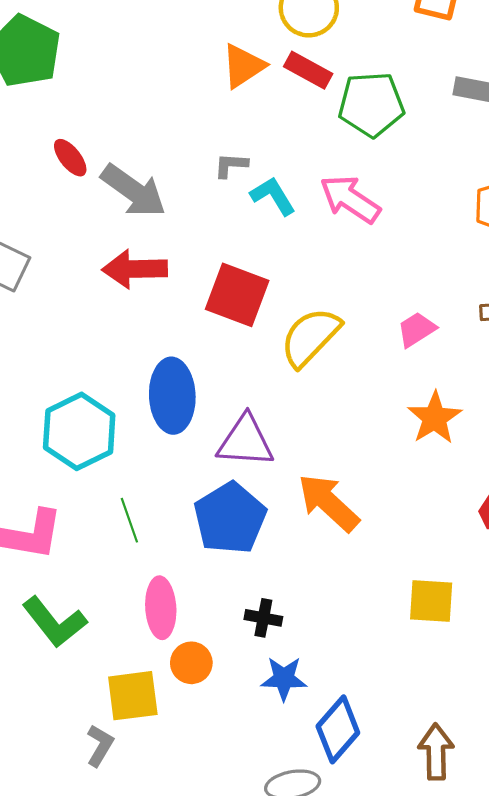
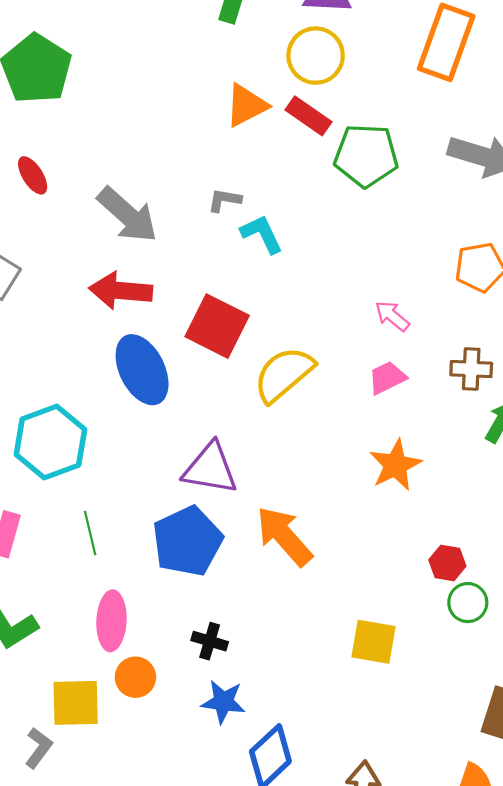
red ellipse: (70, 158) -> (33, 175), moved
pink arrow: (350, 199) -> (392, 316), moved, size x0.6
blue ellipse: (172, 396) -> (142, 370), moved, turned -30

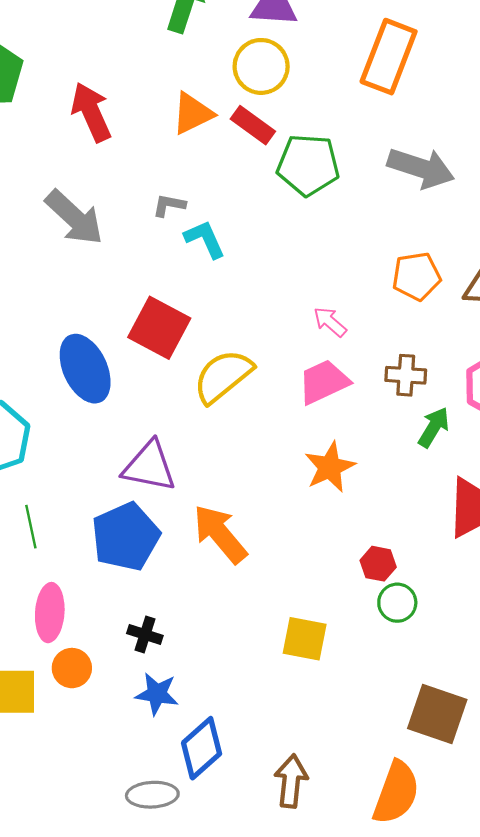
red arrow: (121, 291) -> (91, 112), moved, turned 60
pink trapezoid: (387, 378) -> (324, 382), size x1.4

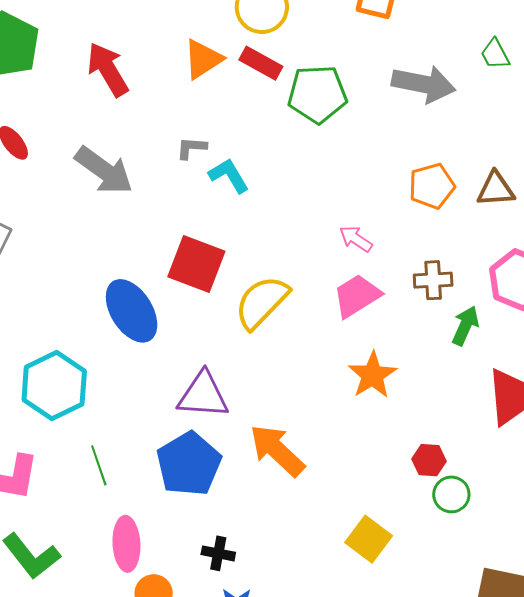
yellow square: (305, 639) -> (369, 539), turned 33

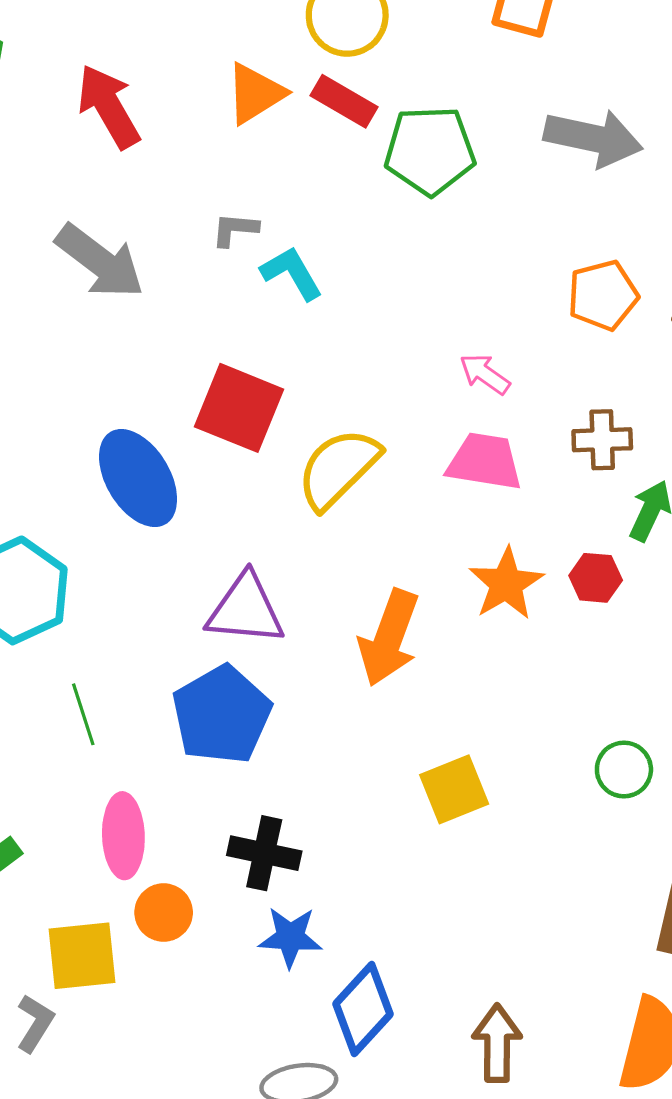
pink trapezoid: (357, 296) -> (485, 462), turned 40
orange arrow: (277, 450) -> (389, 638), moved, turned -114
red hexagon: (429, 460) -> (596, 578), moved
yellow square: (369, 539) -> (454, 789), moved, turned 30
black cross: (218, 553) -> (264, 853), size x1.4

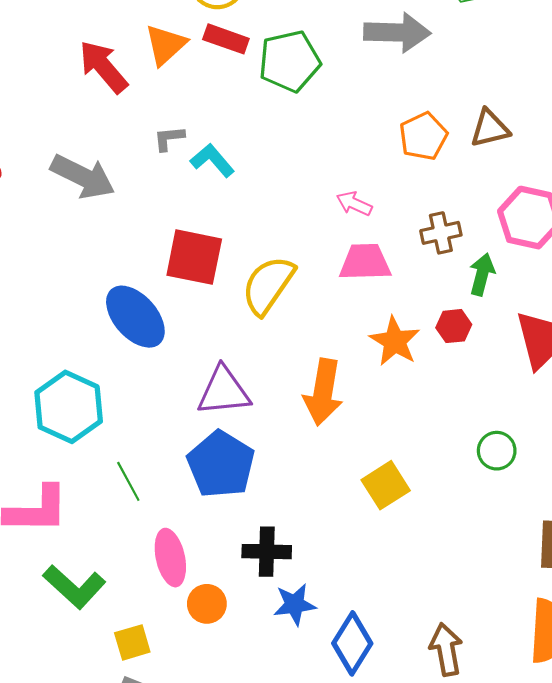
red arrow: (109, 106) -> (103, 67), moved
yellow square: (82, 956) -> (132, 642), moved, size x0.7

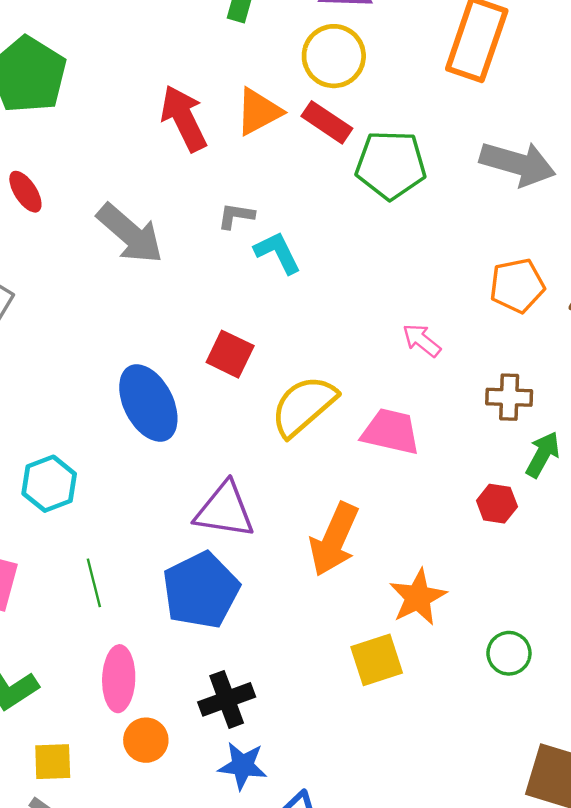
red square: (194, 257) -> (230, 354), size x0.7
pink trapezoid: (365, 262) -> (391, 432), moved
orange star: (395, 341) -> (418, 597), moved
cyan hexagon: (69, 407) -> (49, 484), size x0.7
black cross: (267, 552) -> (227, 699), turned -36

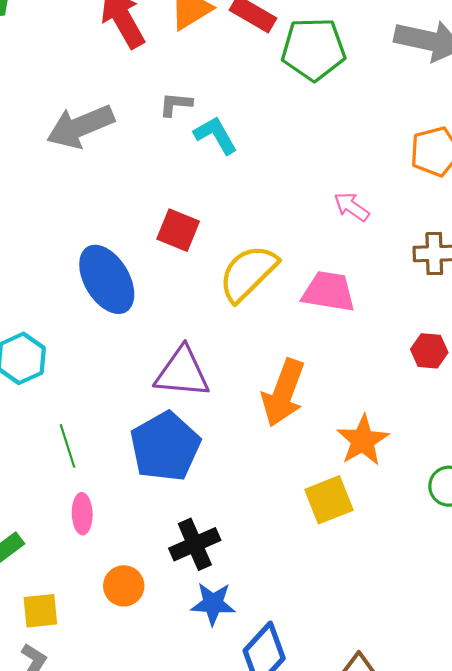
gray arrow: (130, 234) -> (80, 126), turned 120
pink ellipse: (119, 679) -> (82, 514), moved, size x0.7

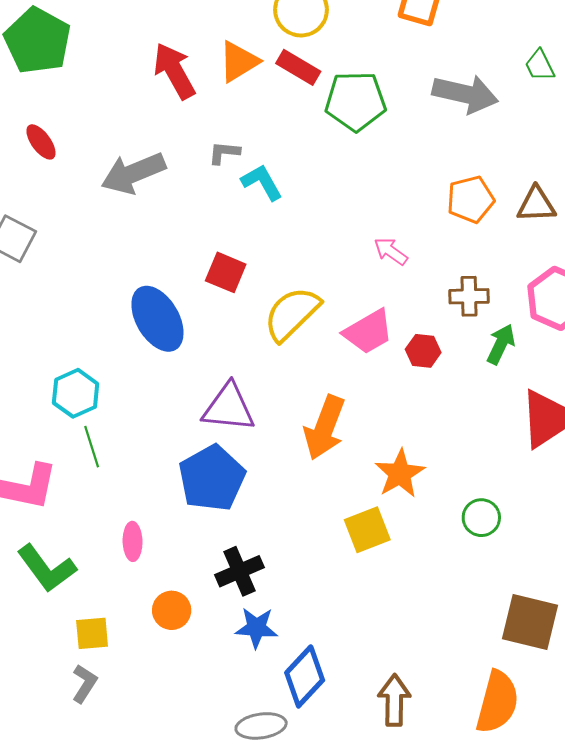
pink trapezoid: (329, 292) -> (368, 332), turned 140
red hexagon: (429, 351) -> (423, 351), moved
green line: (68, 446) -> (92, 447), moved

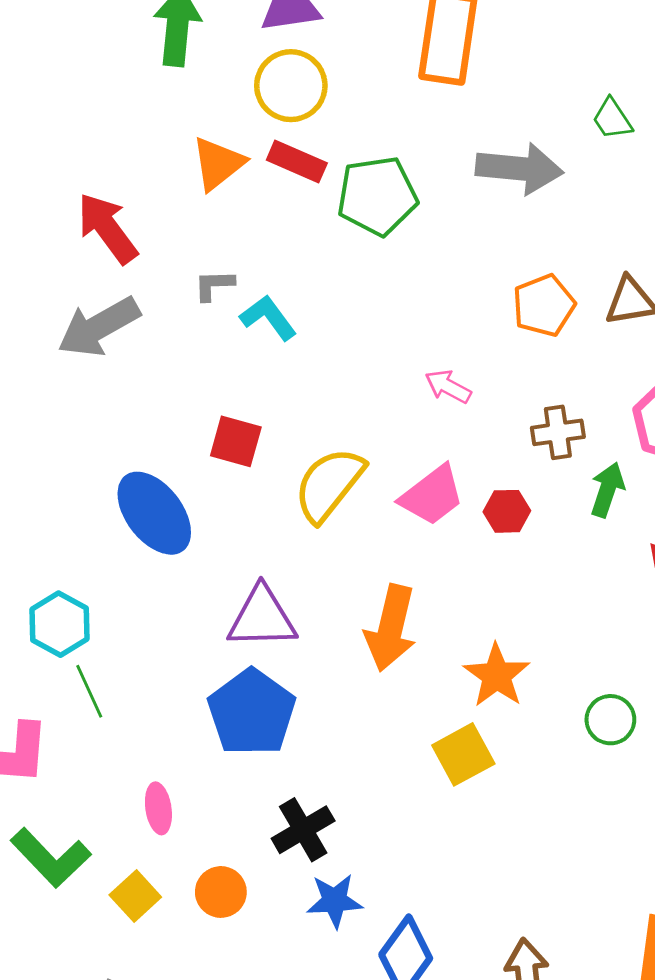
red arrow: (174, 71) -> (107, 228), moved
yellow square: (92, 633) -> (135, 896), moved, turned -30

